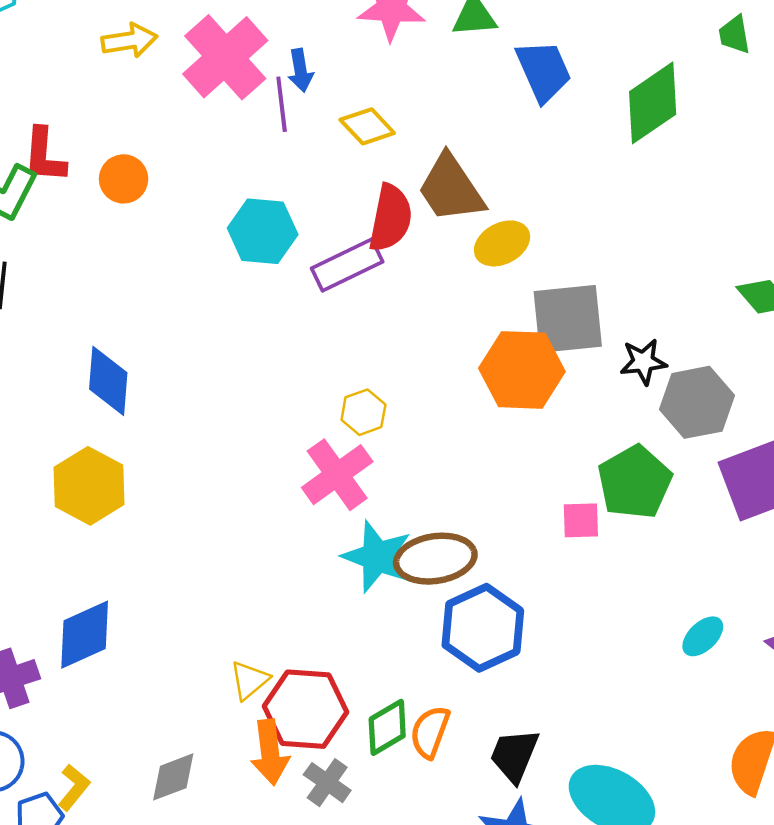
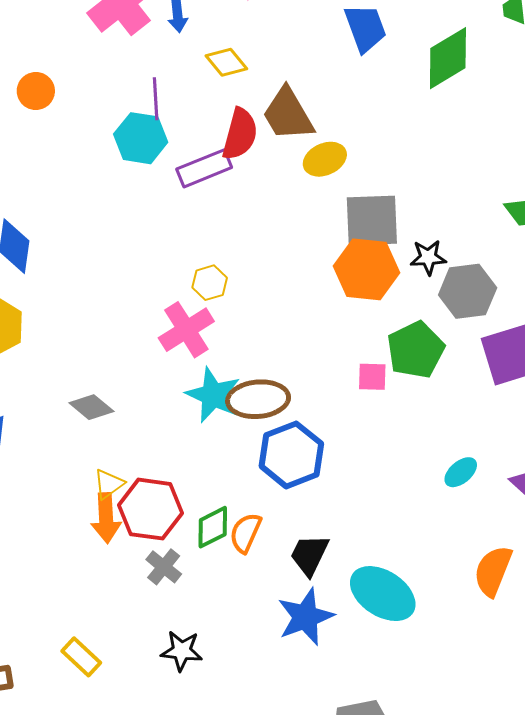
purple line: (282, 104) -> (156, 99), moved
orange hexagon: (522, 370) -> (366, 269), moved
orange arrow: (270, 752) -> (106, 518), moved
gray diamond: (173, 777) -> (91, 407), moved, turned 57

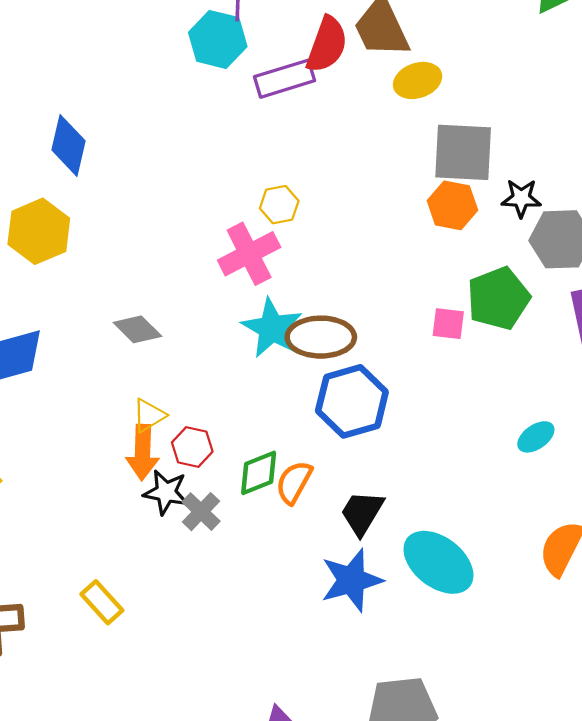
orange hexagon: (366, 269) -> (452, 205), size x0.7
red hexagon: (151, 509) -> (192, 447), size x0.6
black star: (182, 651) -> (166, 492), moved

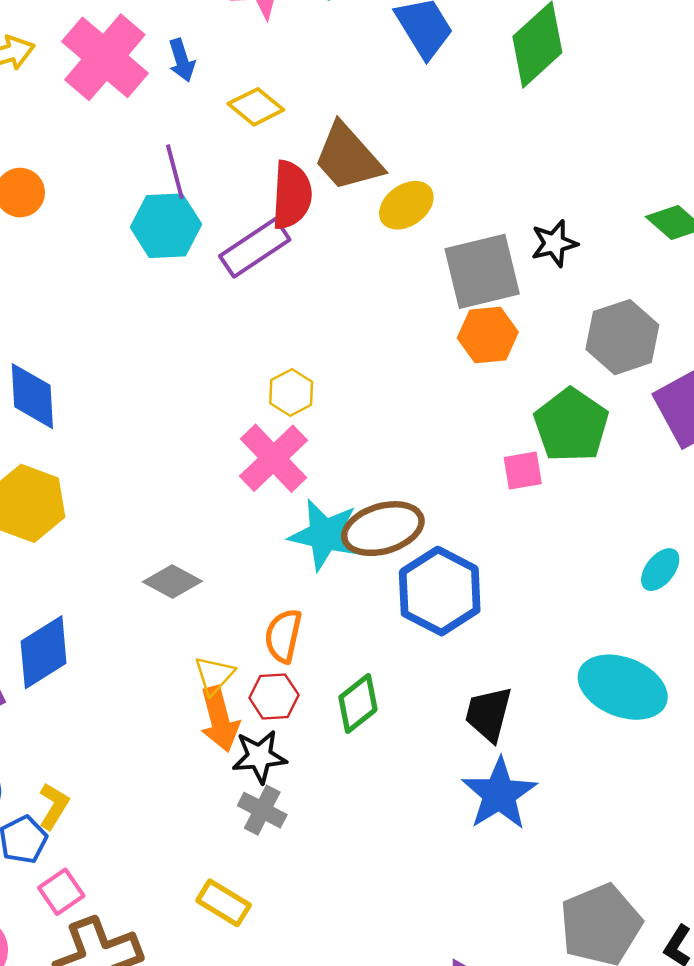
black star: (521, 198) -> (554, 243), moved
orange semicircle: (294, 482) -> (283, 636), moved
gray cross: (201, 512) -> (262, 810), moved
cyan ellipse: (438, 562) -> (623, 687), moved

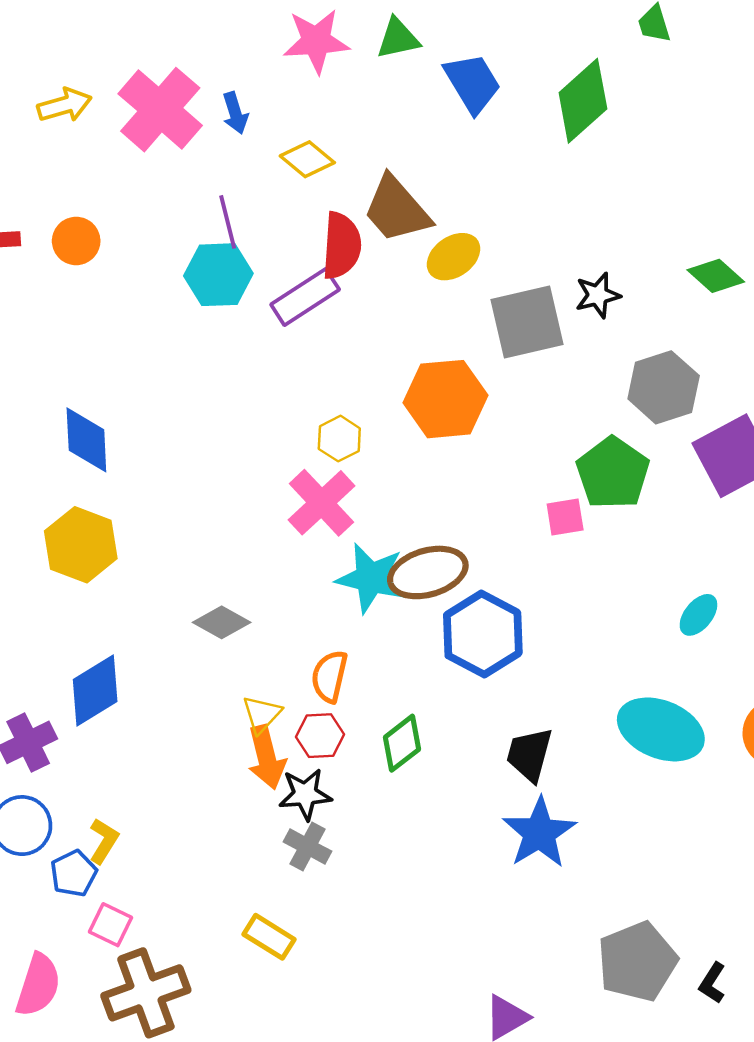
orange hexagon: (488, 335) -> (446, 399), moved, size x1.4
pink square: (61, 892) -> (110, 925), turned -30

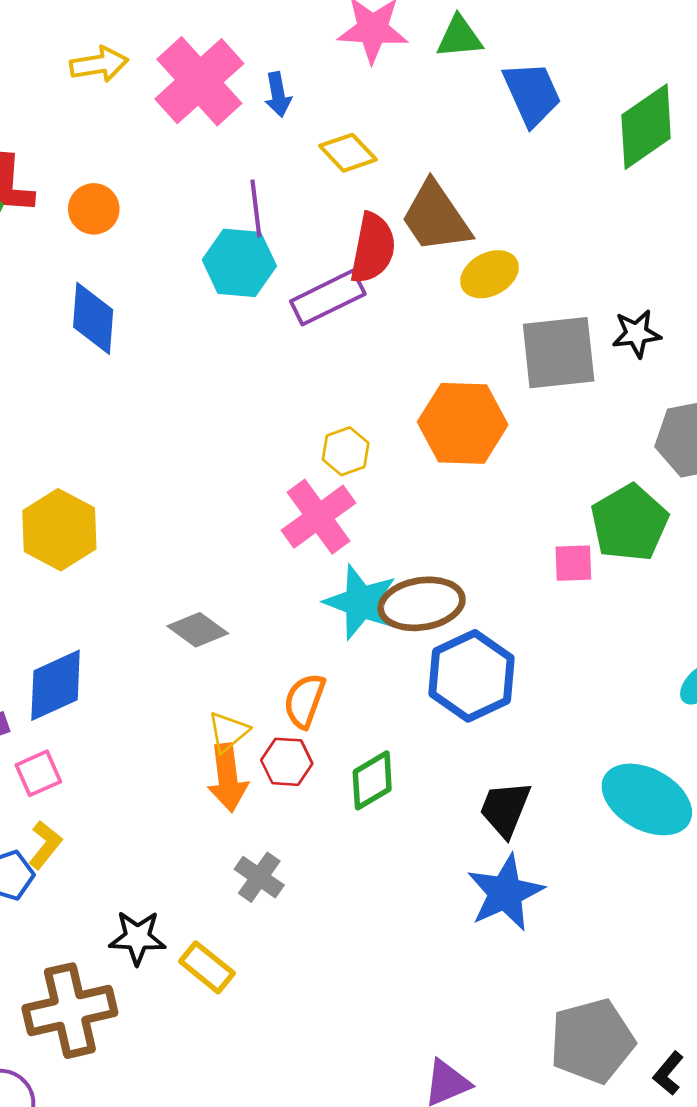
blue diamond: (86, 440) -> (93, 318), moved
black star: (305, 794) -> (137, 938), moved
pink square: (110, 925) -> (38, 773), moved, turned 33

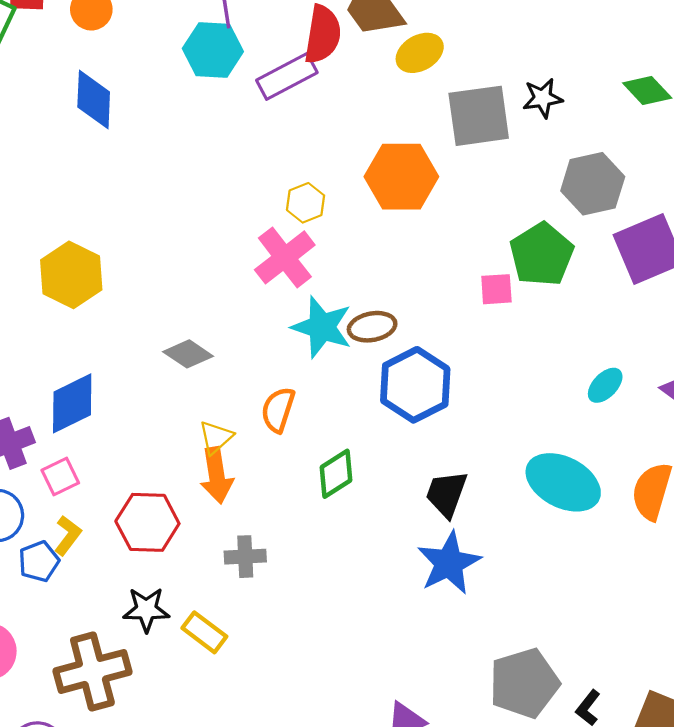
brown ellipse: (422, 604) -> (372, 327), size x0.7
red hexagon: (287, 762) -> (147, 522), moved, size x1.5
gray cross: (259, 877) -> (245, 557), turned -36

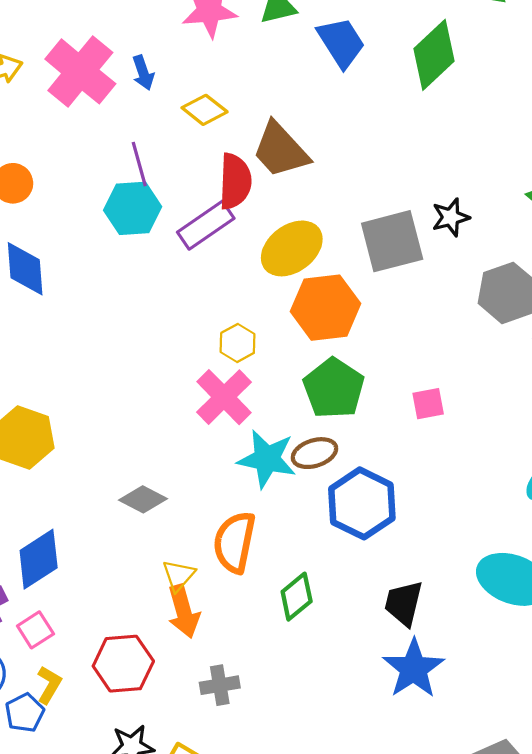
yellow ellipse: (420, 53) -> (292, 248), moved, size x1.4
green pentagon: (542, 254) -> (334, 388), moved
orange semicircle: (278, 410) -> (234, 542), size x1.4

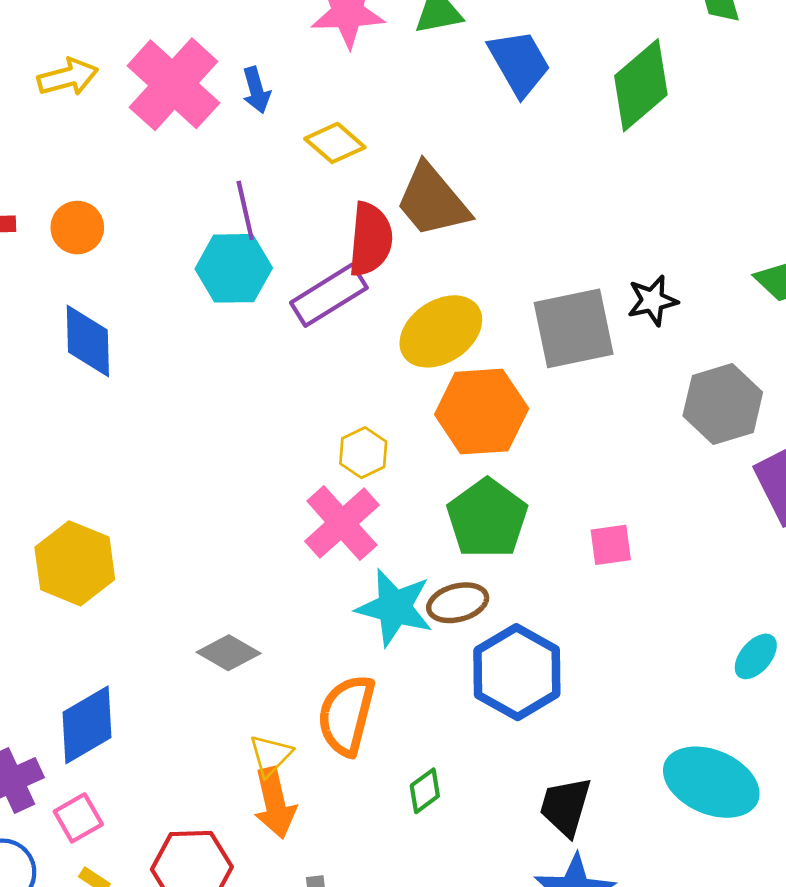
green diamond: (297, 597) -> (425, 791), size x0.7

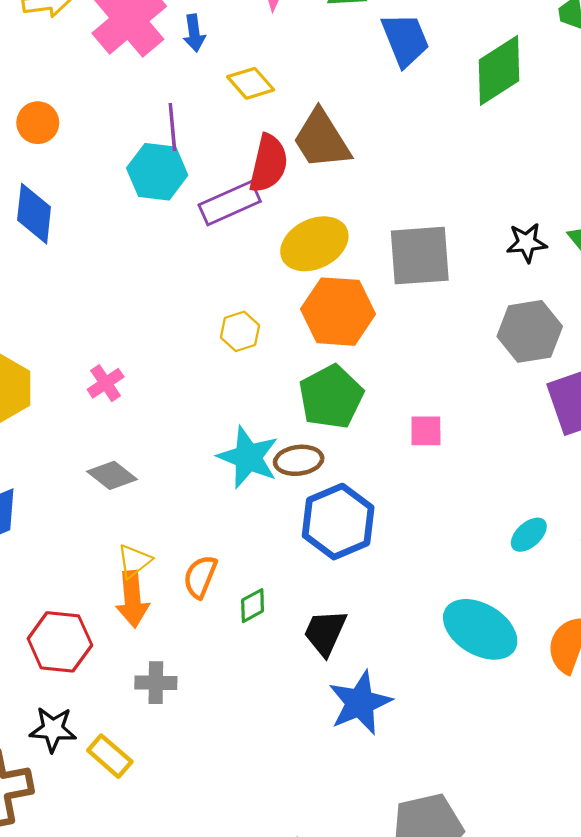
black star: (652, 301) -> (527, 243), moved
pink cross: (342, 523) -> (106, 383), moved, size x0.6
orange semicircle: (346, 715) -> (200, 577), moved, size x0.7
black trapezoid: (565, 807) -> (325, 633), moved

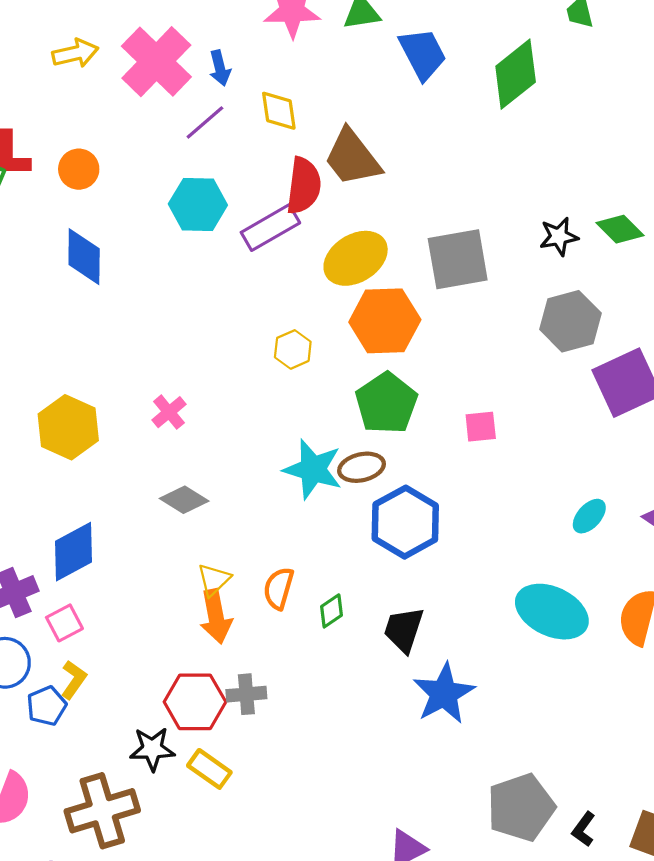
yellow diamond: (251, 83) -> (279, 111), turned 39
purple line: (172, 127) -> (205, 122), moved, turned 60
red hexagon: (60, 642) -> (195, 702), moved

